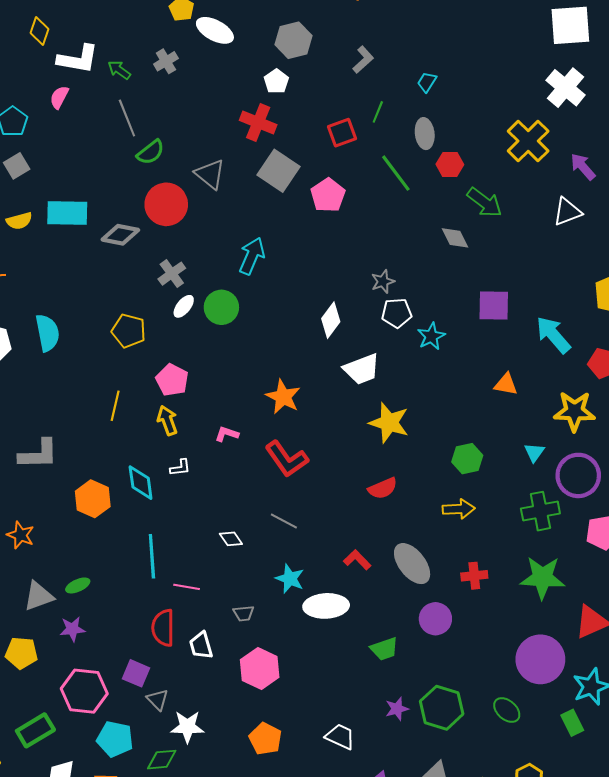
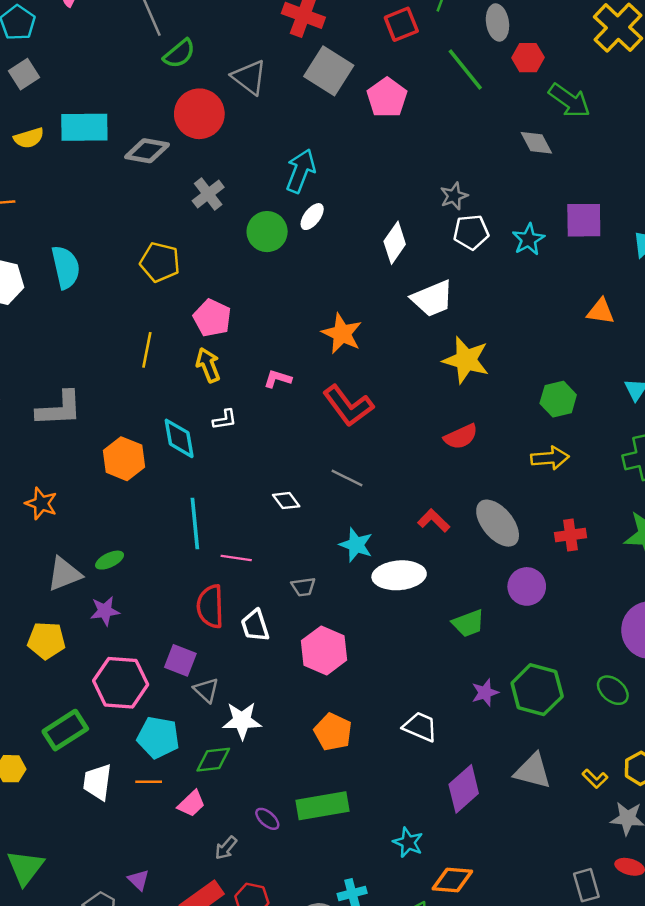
white ellipse: (184, 306) -> (312, 217), moved
cyan star: (431, 336) -> (528, 239), moved

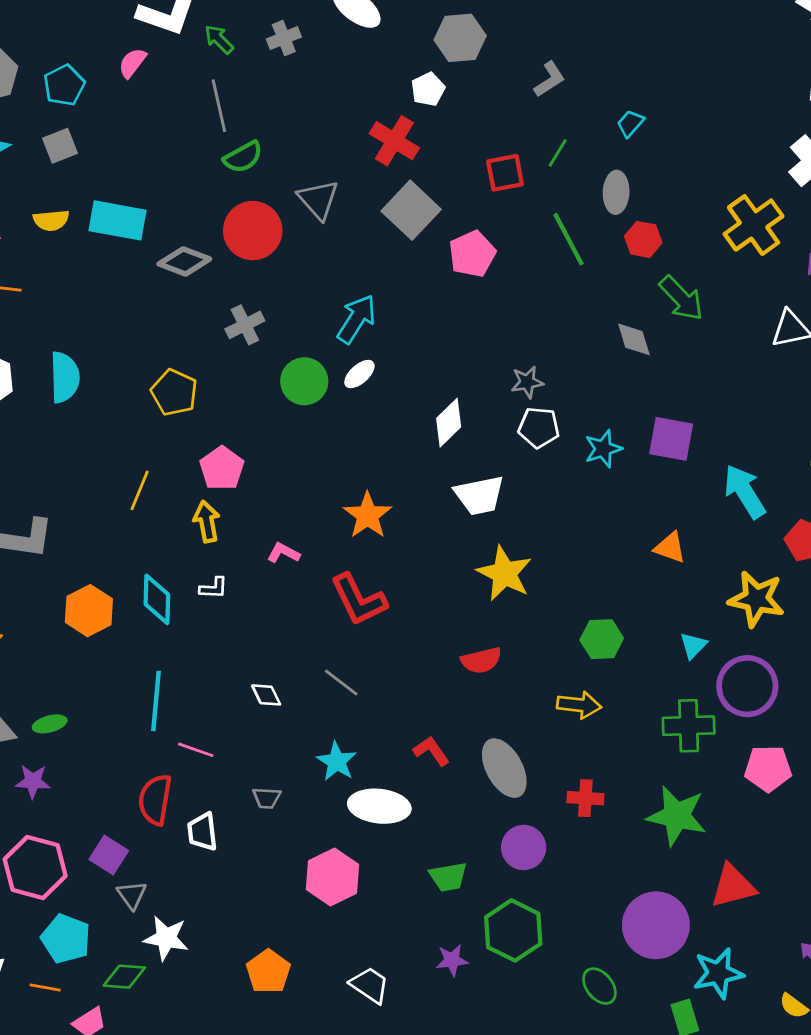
pink hexagon: (324, 650) -> (333, 877), moved
green hexagon: (537, 690) -> (513, 930), moved

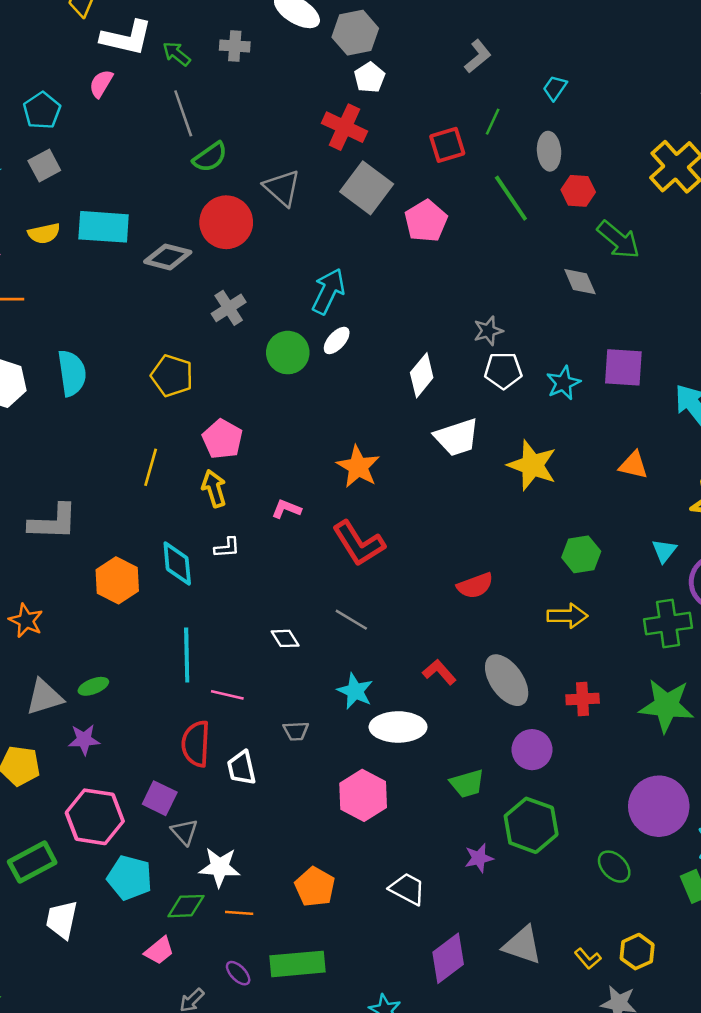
gray cross: (284, 38) -> (235, 46), turned 32
gray hexagon: (460, 38) -> (355, 33), moved
yellow star: (504, 573) -> (532, 465), moved
orange line: (45, 988) -> (239, 913), moved

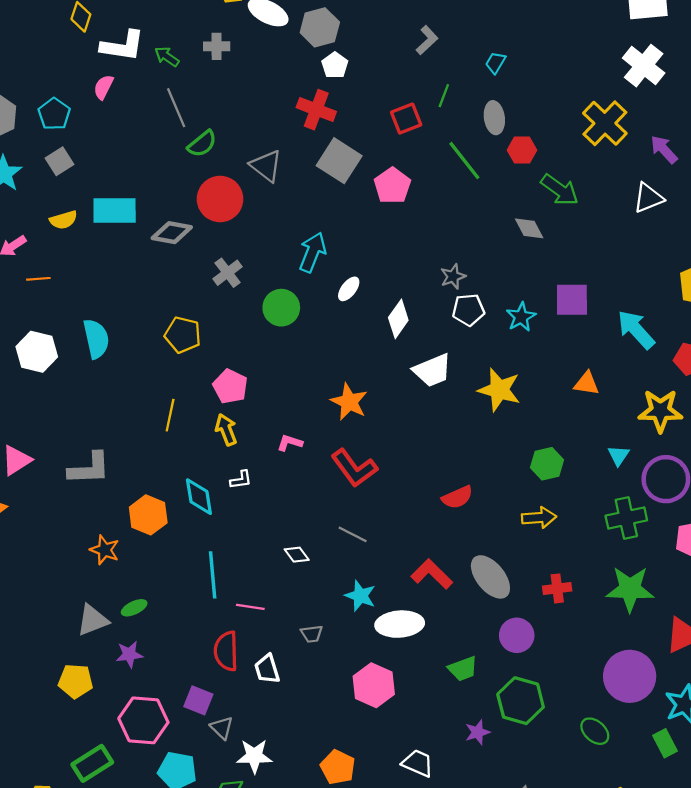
white ellipse: (337, 340) -> (349, 289), moved
orange star: (26, 621) -> (105, 550), moved
red L-shape: (439, 672) -> (432, 574), size x1.4

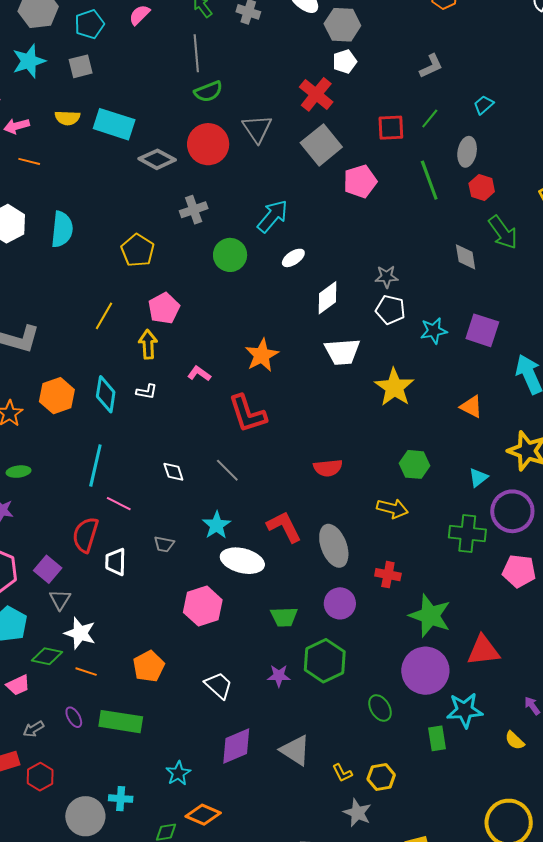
green star: (630, 589) -> (430, 616), moved

